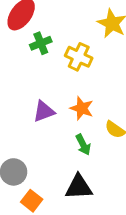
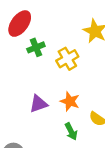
yellow cross: (79, 57) -> (67, 59), turned 35

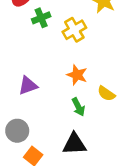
purple triangle: (38, 104) -> (28, 86), moved

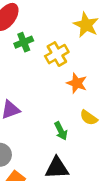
orange star: (77, 75) -> (77, 83), moved

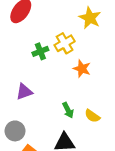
green cross: (24, 42) -> (40, 51), moved
yellow semicircle: (89, 118) -> (92, 116), moved

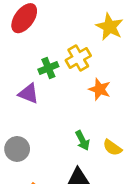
purple triangle: (24, 92) -> (28, 94), moved, turned 42
gray circle: (15, 131) -> (17, 149), moved

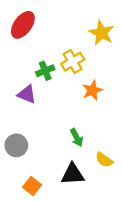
orange star: (100, 89) -> (92, 90), turned 30
yellow semicircle: (112, 148) -> (104, 160), moved

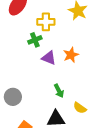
yellow cross: (73, 62) -> (46, 22), moved, turned 30
purple triangle: (27, 94) -> (49, 58), moved

